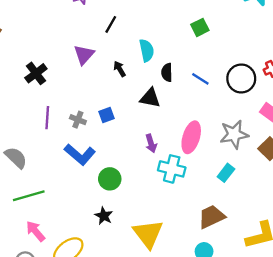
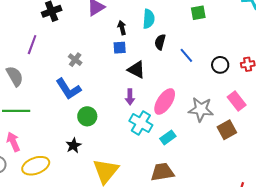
black circle: (241, 79) -> (220, 65), size x0.7
black triangle: (150, 98) -> (136, 70), moved
blue square: (107, 115) -> (120, 48), moved
purple line: (47, 118) -> (32, 45), moved
cyan rectangle: (226, 173) -> (168, 137), moved

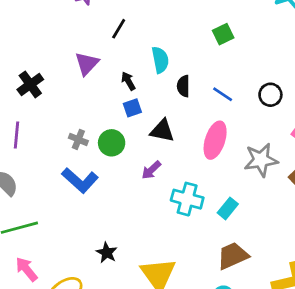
purple arrow: (130, 97) -> (151, 170), moved, turned 63
pink ellipse: (165, 101) -> (215, 140), moved
green circle: (87, 116) -> (112, 143), moved

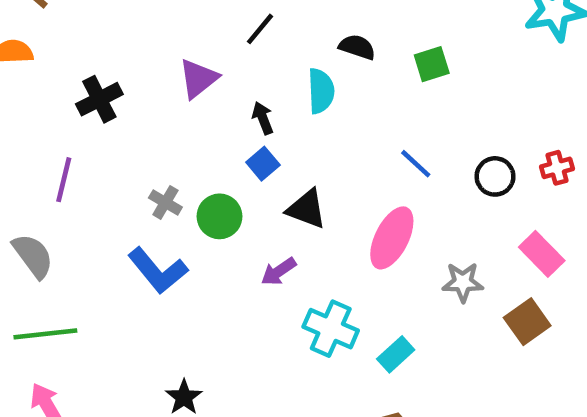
black semicircle: (183, 86) -> (357, 47), moved, turned 100
blue square: (132, 108) -> (263, 164), turned -30
gray star: (261, 160) -> (463, 282), size x0.7

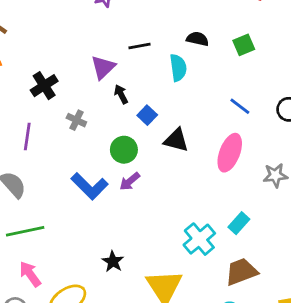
black line: (260, 29) -> (139, 46), moved, turned 45
black arrow: (263, 118) -> (121, 94), moved
gray cross: (165, 203) -> (76, 120), moved
purple arrow: (279, 272) -> (130, 181), moved
cyan cross: (331, 329) -> (199, 239), moved, turned 32

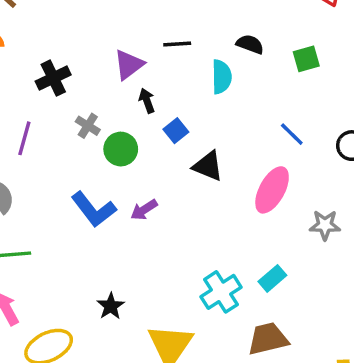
green circle: (124, 150) -> (121, 149), moved

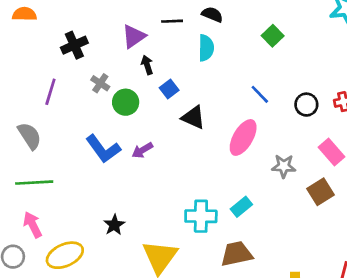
black semicircle: (250, 44) -> (212, 14), moved
green square: (306, 59) -> (273, 36), turned -30
cyan cross: (221, 292) -> (201, 216), turned 32

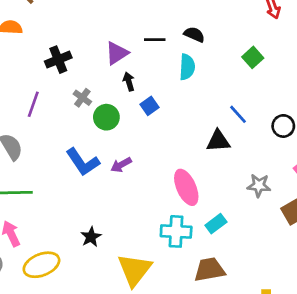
black triangle: (193, 117) -> (218, 141), moved, turned -30
pink ellipse: (243, 137) -> (186, 187), moved, turned -56

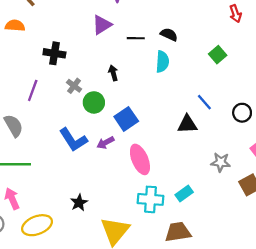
purple triangle: (117, 53) -> (102, 25), moved
black cross: (58, 60) -> (54, 53), turned 30
blue square: (150, 106) -> (126, 119), moved, size x1.5
pink ellipse: (186, 187) -> (140, 159), moved

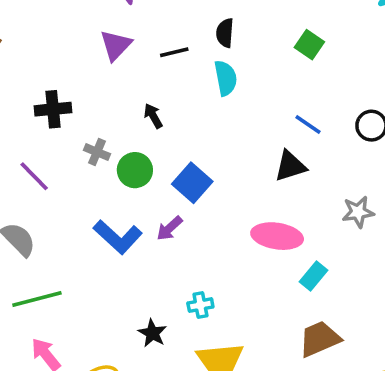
black semicircle: (169, 35) -> (225, 33), turned -96
purple line: (33, 90) -> (34, 176), turned -50
pink ellipse: (140, 159) -> (277, 236), moved, turned -44
cyan cross: (150, 199) -> (200, 305), moved, size x0.6

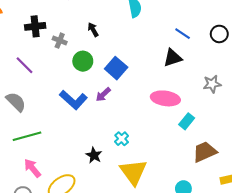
gray cross: (97, 152) -> (60, 41), moved
cyan cross: (200, 305) -> (122, 139), turned -32
brown trapezoid: (320, 339) -> (205, 152), moved

